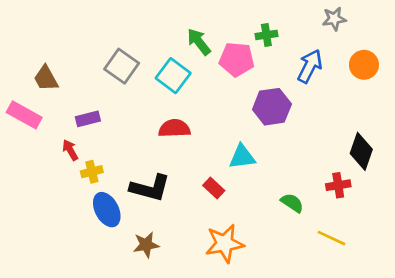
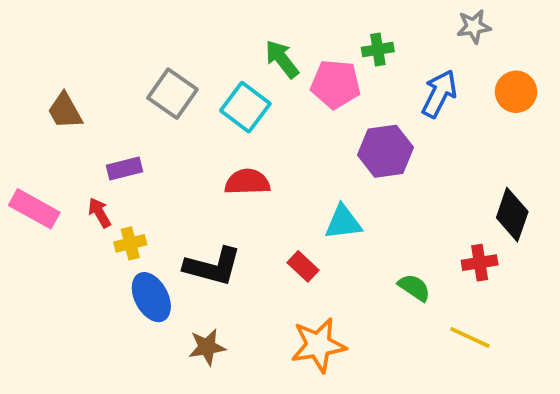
pink rectangle: (24, 115) -> (34, 209), moved

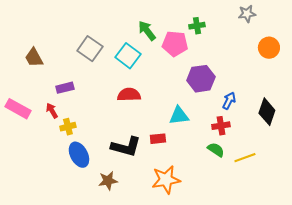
blue arrow: (439, 94) -> (229, 101), moved, size x0.7
red cross: (480, 263) -> (221, 126), moved
black L-shape: (213, 266) -> (126, 147), moved
red rectangle: (303, 266) -> (158, 139), turned -49
yellow line: (470, 337) -> (245, 158), moved, turned -45

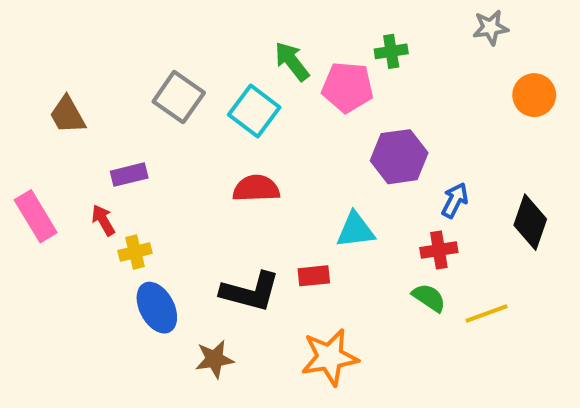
pink rectangle: (18, 109) -> (36, 216), turned 30

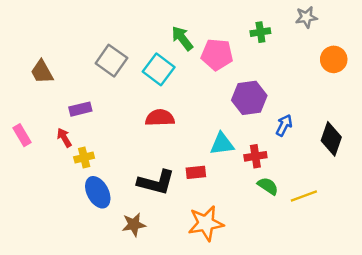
green cross: (391, 51) -> (260, 32), moved
pink rectangle: (36, 216) -> (22, 135), size x0.7
red cross: (439, 250) -> (255, 156), moved

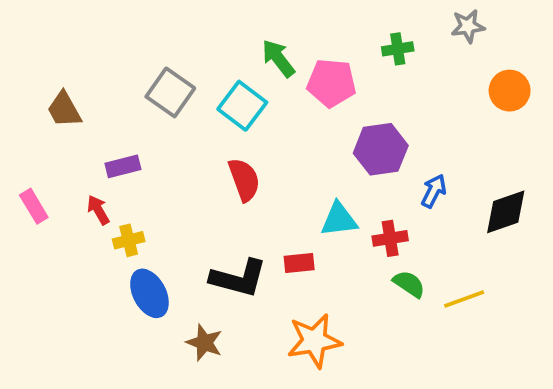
red semicircle: (160, 118) -> (244, 180), turned 72
black diamond: (331, 139) -> (506, 212), turned 52
brown star: (134, 225) -> (204, 343), turned 30

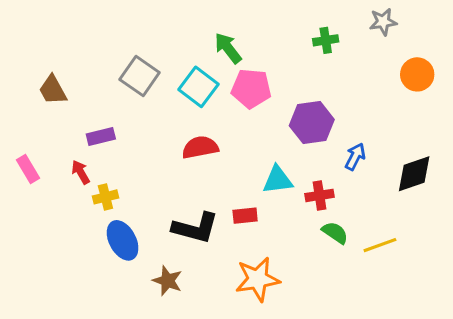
pink pentagon: (331, 83) -> (251, 88), moved
red semicircle: (244, 180) -> (200, 147), turned -81

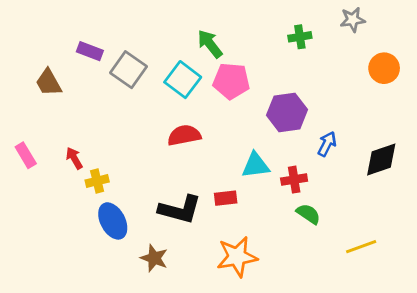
purple rectangle: (101, 136) -> (90, 51), moved, turned 35
yellow line: (380, 245) -> (361, 247), moved

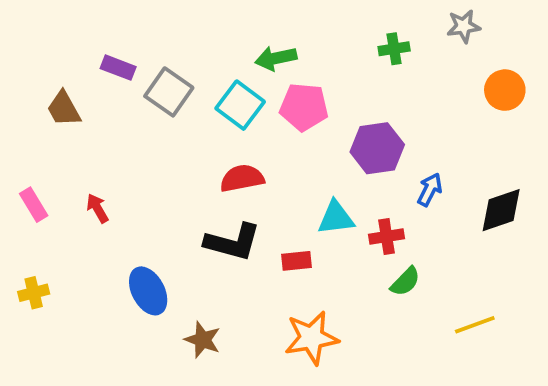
green arrow: (210, 44) -> (276, 58), turned -64
yellow cross: (97, 181) -> (34, 293), moved
black L-shape: (180, 210) -> (233, 242), moved
green semicircle: (308, 214) -> (405, 282), turned 100

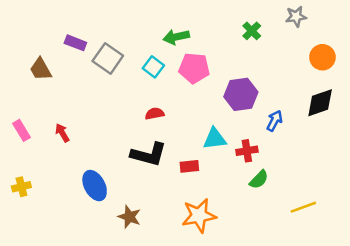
green cross: (394, 49) -> (252, 31), turned -36
cyan square: (240, 105) -> (153, 67), size x0.7
red semicircle: (242, 178) -> (155, 114), size x0.7
black diamond: (501, 210) -> (320, 103), moved

